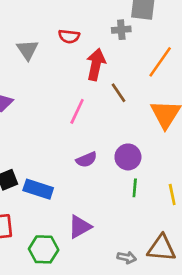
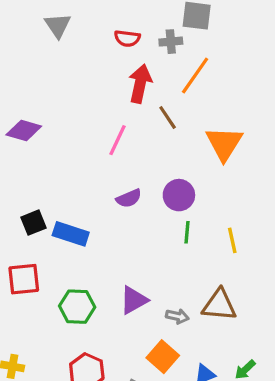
red semicircle: (69, 36) -> (127, 38), moved
gray triangle: (27, 50) -> (58, 25), moved
orange line: (160, 62) -> (195, 76), moved
purple triangle: (80, 227) -> (134, 300), moved

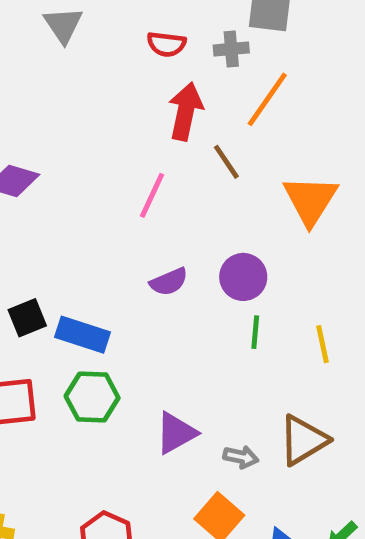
brown triangle: (219, 305) -> (303, 440), turned -36
green hexagon: (77, 307) -> (92, 397), moved

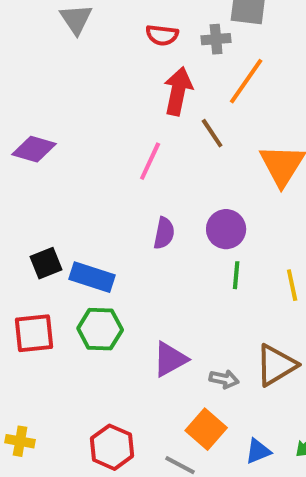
purple semicircle: (169, 282) -> (164, 233), turned -56

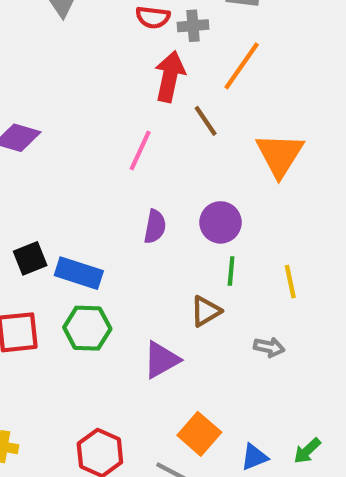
gray cross: (216, 39) -> (193, 26), moved
brown triangle: (276, 365) -> (206, 311), moved, size x0.7
gray arrow: (224, 379) -> (269, 347), moved

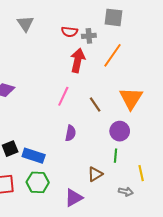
brown line: (206, 121) -> (95, 104), moved
purple circle: (220, 222) -> (120, 131), moved
green line: (231, 271) -> (116, 156), moved
yellow line: (290, 282) -> (141, 173), moved

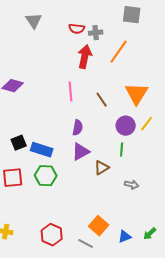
gray square: (114, 17) -> (132, 15), moved
pink line: (63, 96) -> (71, 92), turned -30
yellow line: (141, 173) -> (147, 124), moved, turned 49
purple triangle: (74, 198) -> (81, 152), moved

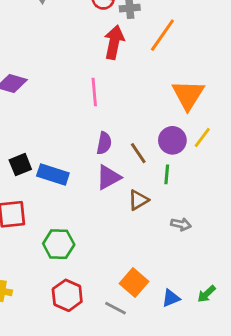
brown line: (102, 100) -> (138, 153), moved
green hexagon: (46, 176) -> (59, 244), moved

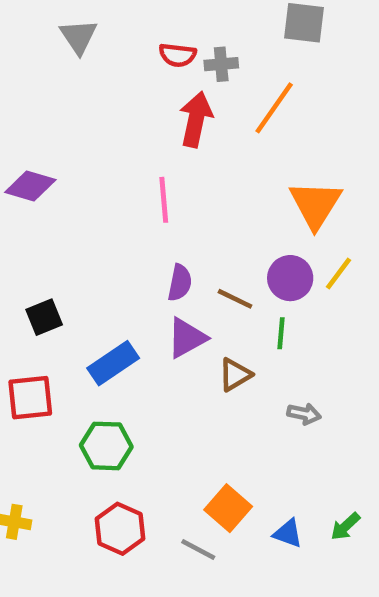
brown line: (138, 153) -> (235, 299), turned -30
blue rectangle: (53, 174) -> (113, 363), moved, turned -52
blue triangle: (171, 298) -> (288, 533), turned 42

